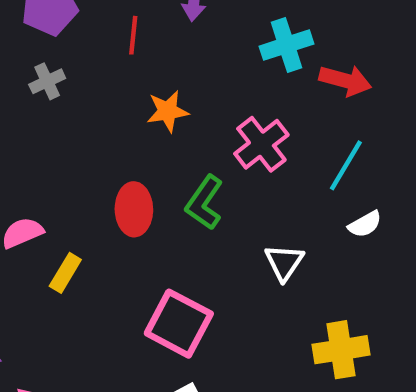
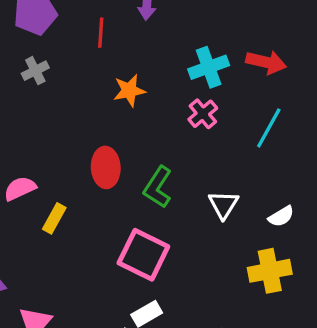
cyan cross: (286, 45) -> (209, 67), moved
pink cross: (261, 144) -> (203, 114), size x0.7
green L-shape: (204, 203) -> (158, 187), moved
white semicircle: (365, 224) -> (281, 216), moved

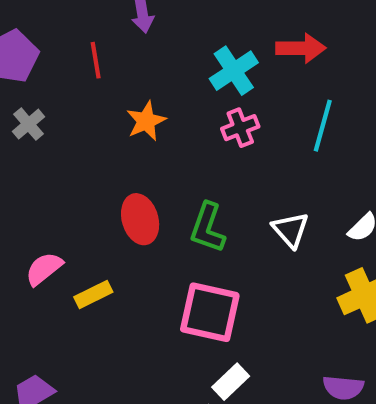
pink cross: (203, 114) -> (240, 128), turned 32
yellow rectangle: (54, 218) -> (93, 294), turned 48

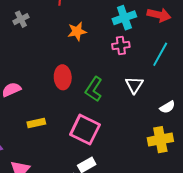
white triangle: (291, 230) -> (134, 85), moved
yellow rectangle: (93, 294) -> (36, 123), moved

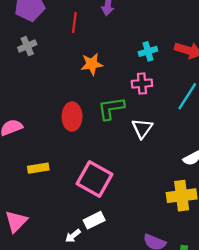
cyan cross: (124, 18) -> (148, 51), size x0.7
white triangle: (134, 85) -> (142, 128), moved
green L-shape: (94, 89) -> (111, 108), moved, turned 45

